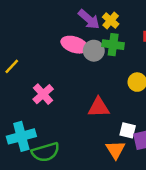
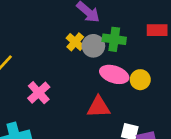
yellow cross: (111, 20) -> (75, 42), moved
pink ellipse: (74, 45) -> (114, 74), moved

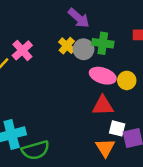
pink cross: (39, 93) -> (22, 50), moved
red triangle: (99, 107) -> (103, 106), moved

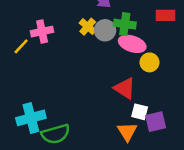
pink cross: (22, 50) -> (42, 32), turned 30
pink ellipse: (103, 76) -> (132, 44), moved
red triangle: (103, 106) -> (125, 88), turned 35

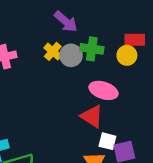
pink ellipse: (132, 44) -> (103, 90), moved
yellow circle: (149, 62) -> (127, 55), moved

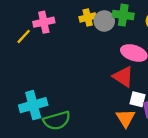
yellow cross: (53, 51) -> (88, 17), turned 35

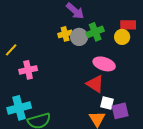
green cross: (123, 15) -> (95, 32), turned -30
pink cross: (44, 22) -> (28, 70), moved

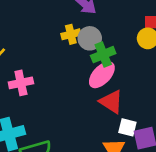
green cross: (95, 32) -> (103, 55), moved
pink ellipse: (104, 64) -> (102, 75), moved, turned -65

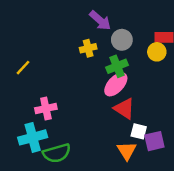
gray circle: (90, 38) -> (122, 40), moved
pink cross: (21, 83) -> (46, 109), moved

